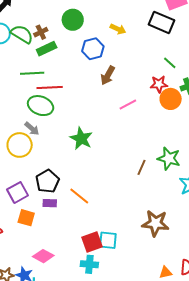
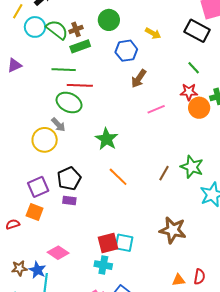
green line: (170, 63) -> (194, 68), moved
orange line: (79, 196) -> (118, 177), moved
orange square: (26, 218) -> (35, 212), moved

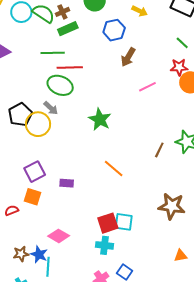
orange line: (118, 177) -> (114, 168), moved
black pentagon: (69, 179) -> (20, 114), moved

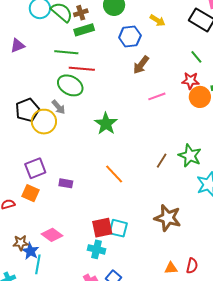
brown star: (21, 254) -> (21, 243), moved

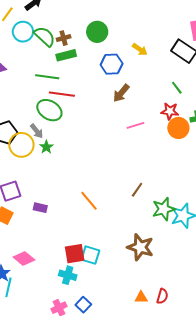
green star: (106, 124) -> (46, 147), moved, size x0.6
green star: (190, 156) -> (164, 209), moved, turned 30

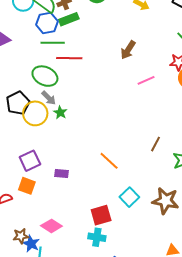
blue hexagon: (112, 64) -> (47, 23), moved
green ellipse: (49, 110) -> (45, 76), moved
cyan square: (90, 255) -> (129, 197), moved, turned 36

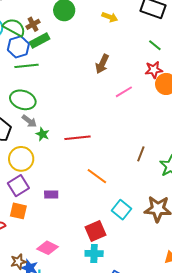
red line: (69, 58) -> (78, 138), moved
yellow circle: (35, 113) -> (21, 159), moved

